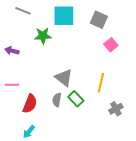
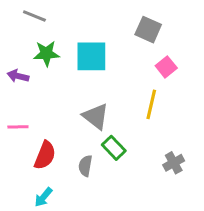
cyan square: (64, 16) -> (91, 56), moved
green star: (43, 36) -> (46, 53), moved
yellow line: (101, 83) -> (151, 104), moved
gray semicircle: (57, 100) -> (85, 166), moved

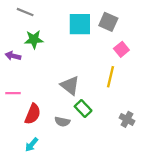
cyan square: (91, 56) -> (80, 24), moved
gray cross: (174, 163) -> (127, 119), turned -32
gray semicircle: (85, 166) -> (62, 122), turned -88

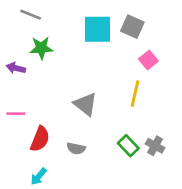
green rectangle: (83, 108) -> (128, 146), moved

